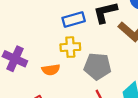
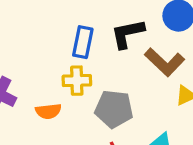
blue rectangle: (74, 19) -> (83, 42), turned -65

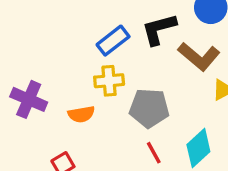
blue rectangle: (83, 42) -> (113, 41), turned 44

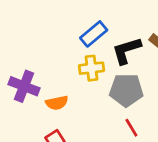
black L-shape: (159, 29) -> (126, 50), moved
orange semicircle: (81, 114) -> (57, 103), moved

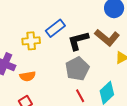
yellow cross: (91, 68) -> (31, 41), moved
gray pentagon: (126, 90) -> (77, 69), turned -30

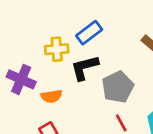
black L-shape: (78, 41) -> (85, 68), moved

